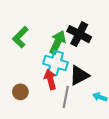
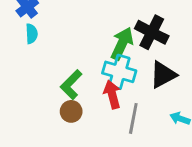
green L-shape: (20, 37) -> (71, 85), moved
black triangle: (79, 75) -> (163, 75), moved

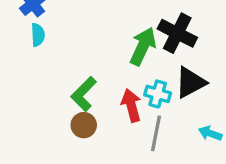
cyan cross: (119, 72) -> (158, 94), moved, size x0.7

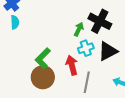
green arrow: (143, 46) -> (79, 29), size x0.6
cyan cross: (158, 94) -> (86, 48), moved, turned -35
brown circle: (84, 125) -> (43, 77), size x1.5

